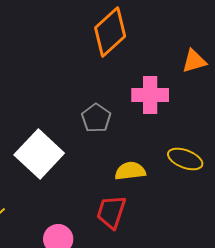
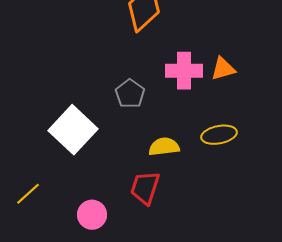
orange triangle: (194, 61) -> (223, 69), moved
yellow ellipse: (185, 159) -> (219, 135), turned -32

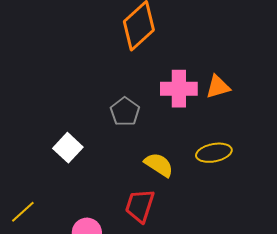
white square: (73, 130) -> (68, 148), size x0.6
yellow semicircle: (164, 147) -> (159, 165), turned 40

